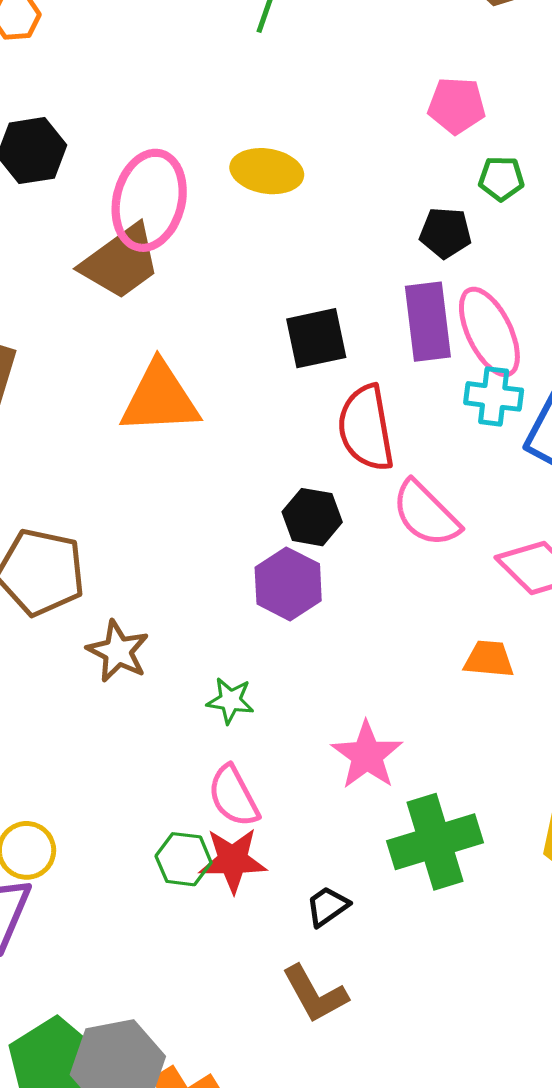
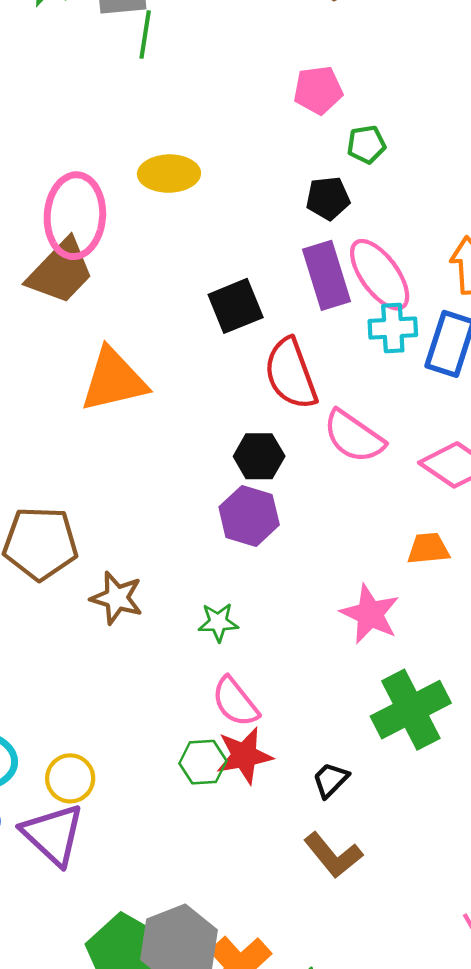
pink star: (367, 755) -> (370, 614), moved

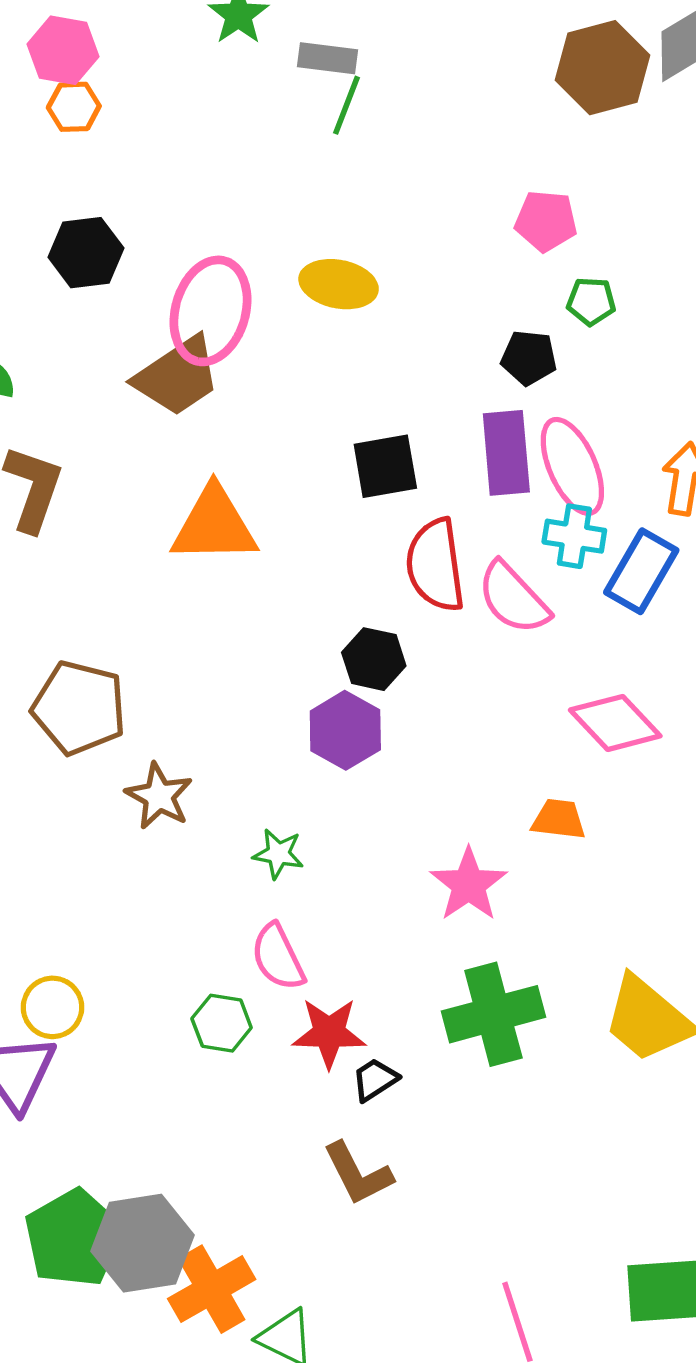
pink semicircle: (354, 436) -> (513, 598), moved
red star: (244, 756) -> (329, 1033), moved

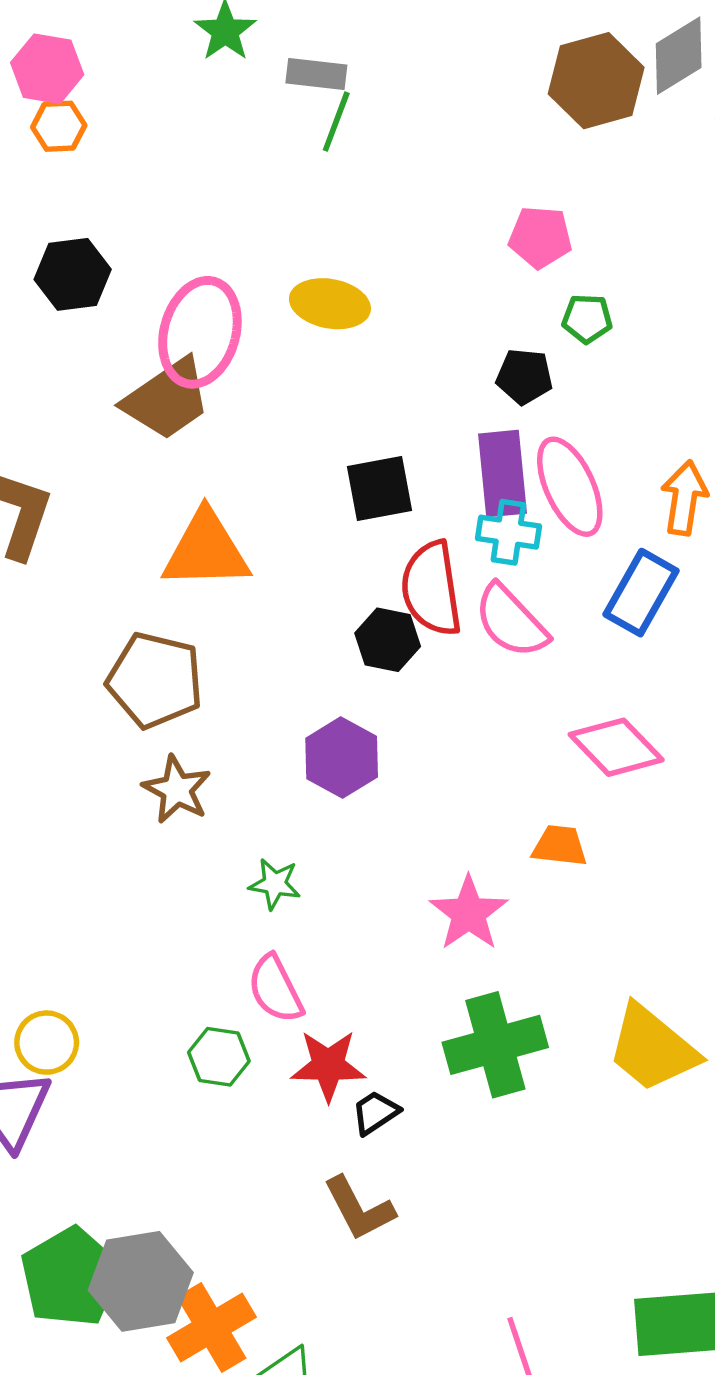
cyan cross: (574, 536) -> (508, 532), moved
black hexagon: (374, 659) -> (388, 640), moved
brown pentagon: (79, 708) -> (155, 680), moved
brown star: (159, 796) -> (177, 789), moved

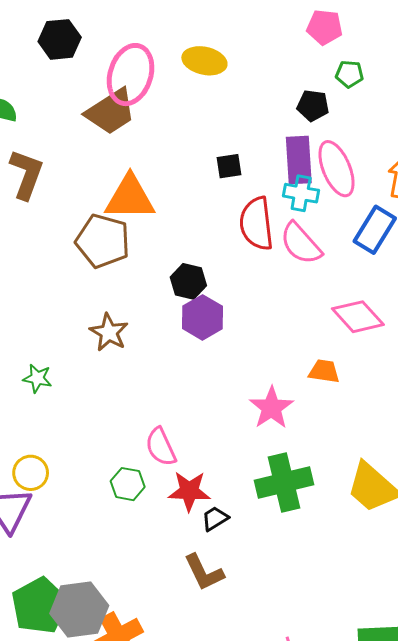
black square: (379, 489) -> (229, 166), size x0.7
black hexagon: (388, 640) -> (188, 281), moved
brown pentagon: (155, 680) -> (103, 241), moved
green star: (275, 884) -> (37, 378), moved

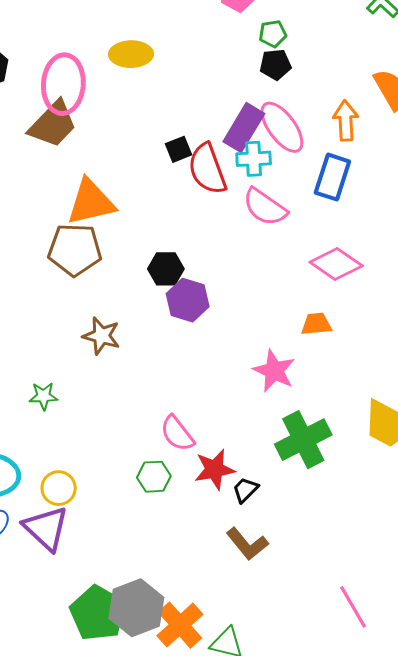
black pentagon: (313, 106) -> (275, 65), moved
purple rectangle: (299, 160) -> (244, 128), turned 48
red semicircle: (256, 224) -> (207, 169), moved

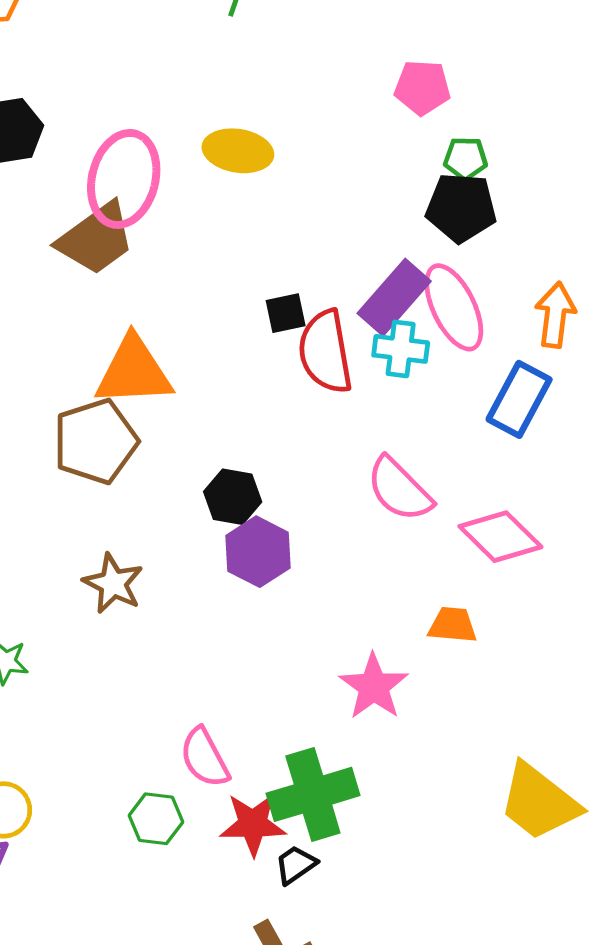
black pentagon: (275, 65) -> (461, 207), size x1.4
pink semicircle: (265, 207) -> (399, 489), moved
brown pentagon: (75, 250) -> (95, 441), turned -30
green cross: (303, 440) -> (313, 794), moved

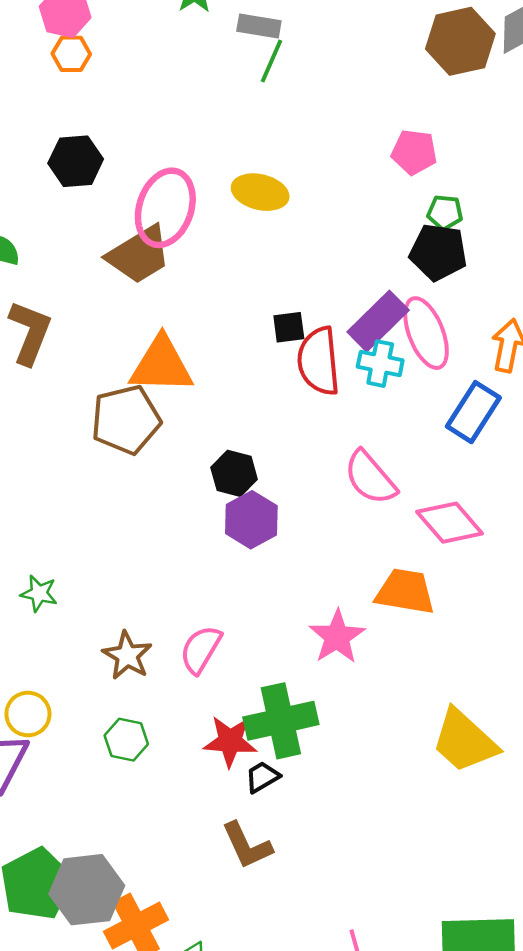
brown star: (113, 583) -> (127, 656), moved
orange trapezoid: (453, 625) -> (405, 592), size x1.5
pink semicircle: (205, 758) -> (201, 649), moved, turned 54
green hexagon: (156, 819) -> (126, 740), moved

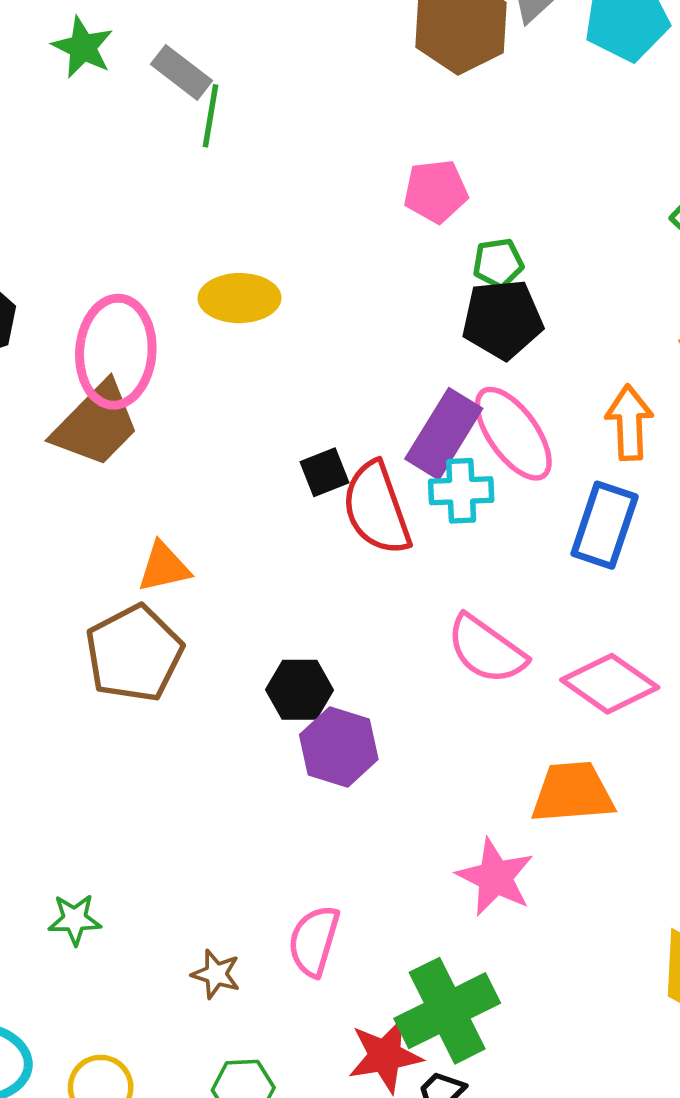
gray rectangle: (259, 26) -> (182, 72), turned 42
orange triangle: (161, 365) -> (164, 567), size x0.6
brown star: (127, 656) -> (216, 974), size x0.7

